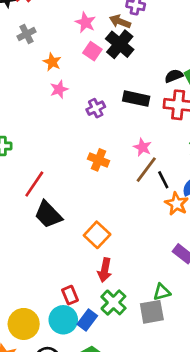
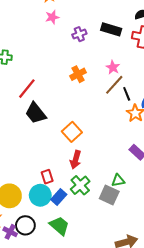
orange cross: (99, 160) -> (78, 74), turned 35
gray square: (152, 312) -> (109, 195), turned 30

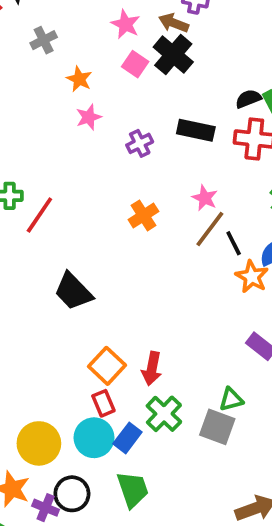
red line: (27, 89) -> (39, 215), moved
orange square: (72, 132) -> (107, 366), moved
green trapezoid: (59, 226) -> (133, 489), turned 35

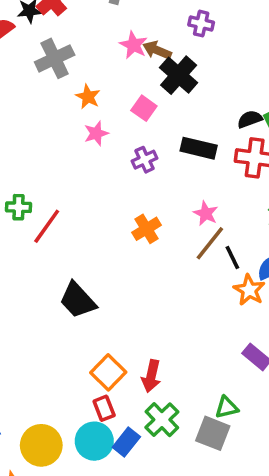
brown arrow: (174, 23) -> (157, 50), moved
gray cross: (44, 40) -> (55, 58), size x1.5
pink square: (135, 64) -> (144, 108), moved

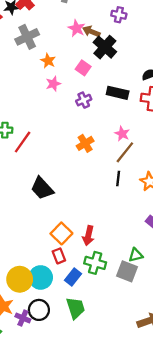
black line: (232, 258) -> (118, 179), moved, turned 32
green cross: (162, 420) -> (95, 263), turned -30
cyan circle: (94, 441) -> (41, 277), moved

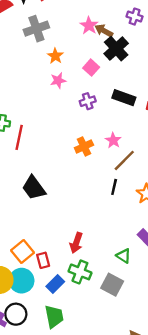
pink star: (122, 134) -> (113, 140), moved
red line: (23, 142) -> (19, 137), turned -30
orange square: (61, 233) -> (22, 252), moved
green triangle: (136, 255) -> (124, 256), moved, turned 40

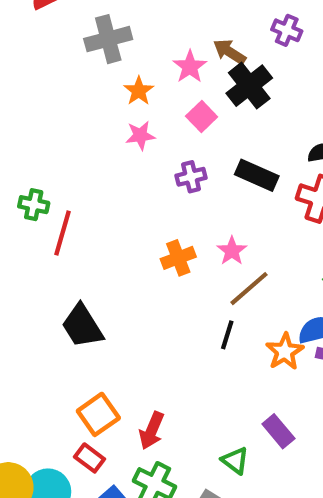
pink star: (89, 26) -> (190, 67), moved
orange square: (22, 252) -> (98, 414), moved
red rectangle: (43, 260) -> (90, 458), turned -42

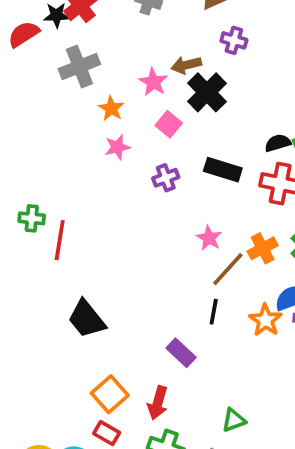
brown arrow: (230, 52) -> (186, 65), turned -40
orange cross: (178, 258) -> (263, 248), moved
purple rectangle: (278, 431) -> (181, 353), moved
green triangle: (235, 461) -> (234, 420), turned -50

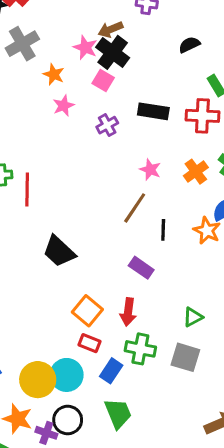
black cross: (207, 92) -> (113, 52), moved
black semicircle: (278, 143) -> (189, 45), moved
brown line: (228, 269) -> (135, 208), moved

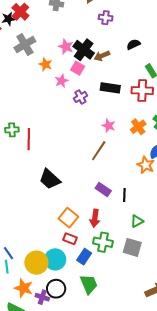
brown arrow: (110, 29) -> (102, 56), moved
pink star: (64, 106) -> (61, 81), moved
black line: (163, 230) -> (124, 195), moved

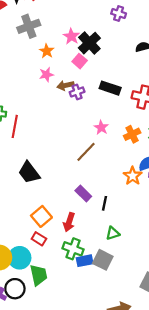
brown arrow: (102, 56) -> (65, 85), moved
pink star: (61, 81) -> (46, 75), moved
blue rectangle: (84, 257) -> (85, 261), moved, turned 35
green trapezoid: (89, 284) -> (39, 275), moved

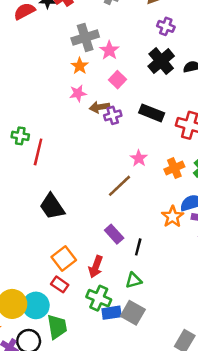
gray cross: (29, 26) -> (85, 38), moved
black cross: (89, 43) -> (161, 61), moved
green triangle: (113, 233) -> (134, 280), moved

